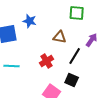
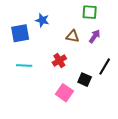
purple arrow: (92, 40) -> (95, 36), moved
black line: (75, 56) -> (105, 67), moved

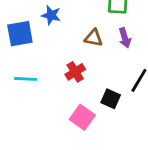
purple arrow: (95, 36) -> (125, 38), turned 128

